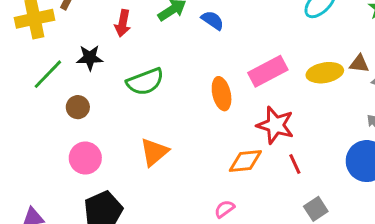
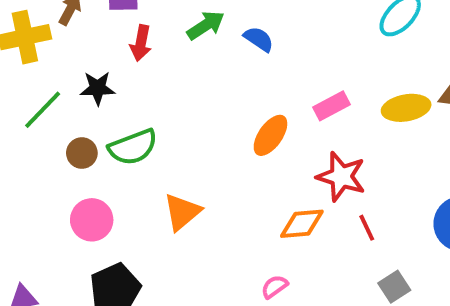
pink rectangle: (268, 71) -> (331, 106), size x0.7
green semicircle: (145, 82) -> (133, 147), moved
orange ellipse: (222, 94) -> (270, 135), turned 48

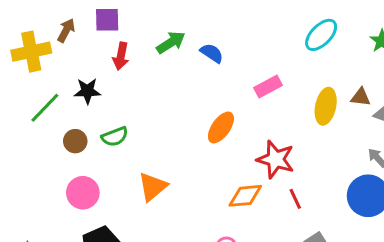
pink rectangle: (331, 106) -> (268, 87), moved
yellow ellipse: (406, 108) -> (326, 106), turned -68
green semicircle: (133, 147) -> (115, 137), size x0.7

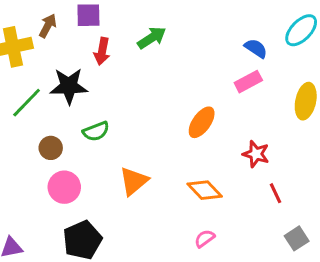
blue semicircle: (212, 53) -> (256, 48), moved
black star: (87, 91) -> (69, 86), size x1.4
brown circle: (75, 141) -> (51, 148), moved
red star: (276, 159) -> (256, 154), size x0.7
orange diamond: (245, 196) -> (205, 190), moved, turned 52

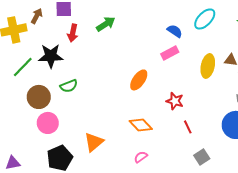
brown circle: (51, 148) -> (39, 97), size x1.5
orange triangle: (134, 181) -> (94, 142), moved

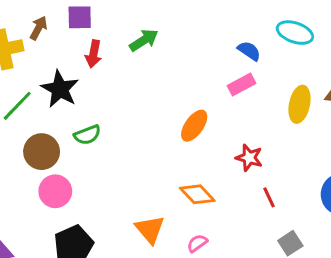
cyan ellipse: (205, 19) -> (295, 33), turned 65
black star: (51, 56) -> (60, 89), turned 30
orange triangle: (94, 142) -> (150, 229), moved, turned -30

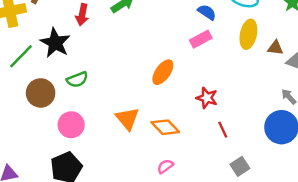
yellow ellipse: (299, 104) -> (248, 34), moved
pink circle: (55, 191) -> (71, 125), moved
orange triangle: (150, 229) -> (127, 119), moved

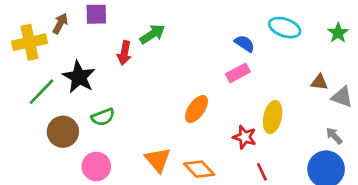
red arrow: (82, 15) -> (124, 53), moved
yellow ellipse: (248, 34) -> (273, 117), moved

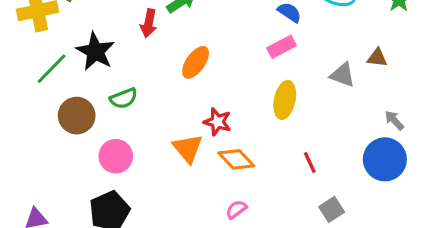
gray triangle: (342, 97) -> (343, 75), moved
orange ellipse: (196, 109) -> (196, 62), moved
yellow ellipse: (273, 117) -> (285, 100), moved
red star: (245, 137) -> (217, 122), moved

